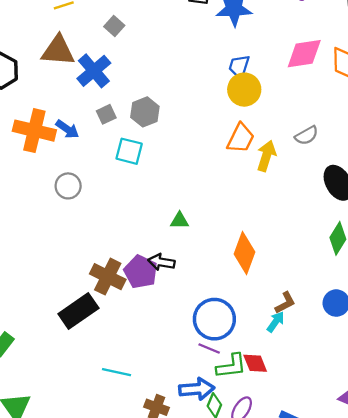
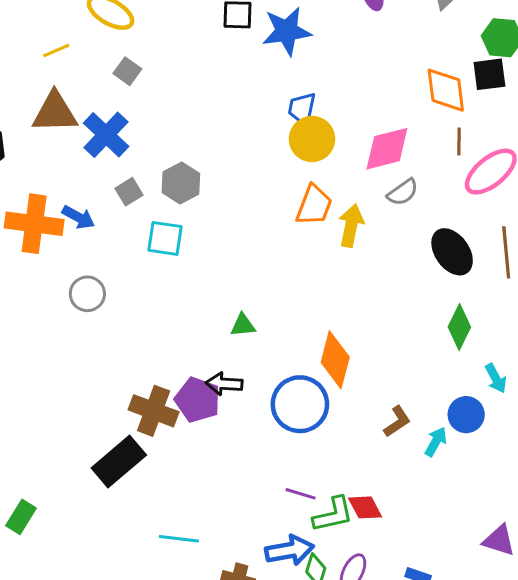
pink diamond: (304, 54) -> (387, 149), moved
blue circle: (214, 319) -> (300, 404), moved
cyan arrow: (276, 322) -> (436, 442), moved

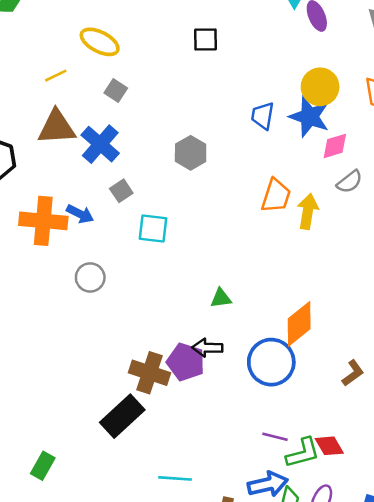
blue star: (287, 31) -> (309, 117), moved, turned 30
yellow circle: (312, 139) -> (320, 87), moved
pink diamond: (387, 149) -> (335, 146), size x0.7
gray hexagon: (181, 183) -> (191, 153), moved
orange diamond: (335, 360) -> (299, 324), turned 39

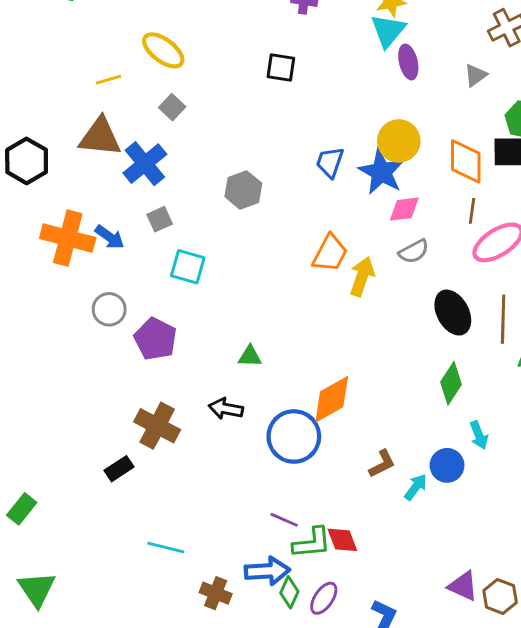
purple pentagon: (186, 362) -> (155, 339), moved
black rectangle: (122, 416) -> (119, 469), size x0.6

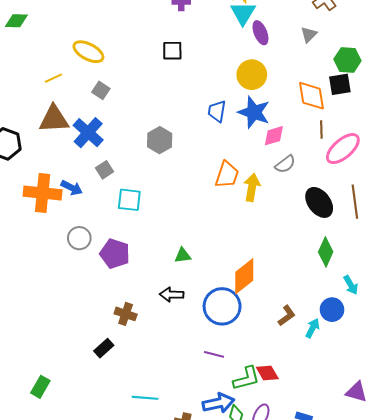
yellow circle: (399, 141) -> (252, 75), moved
brown cross: (157, 426) -> (126, 314), size x0.7
purple line: (284, 520) -> (214, 354), moved

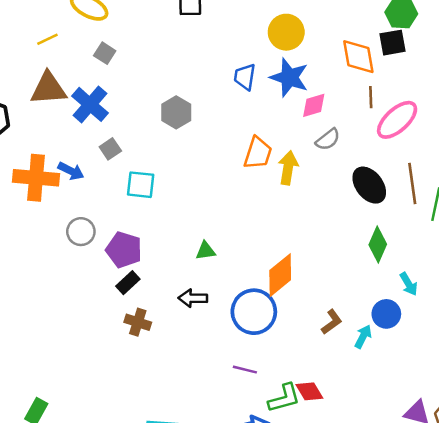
black rectangle: (104, 348) -> (128, 283), moved

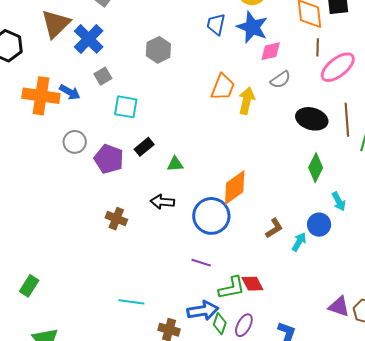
brown triangle: (49, 89) -> (56, 24), turned -44
black ellipse: (369, 185) -> (312, 119), turned -40
black rectangle: (128, 283) -> (144, 147), moved

